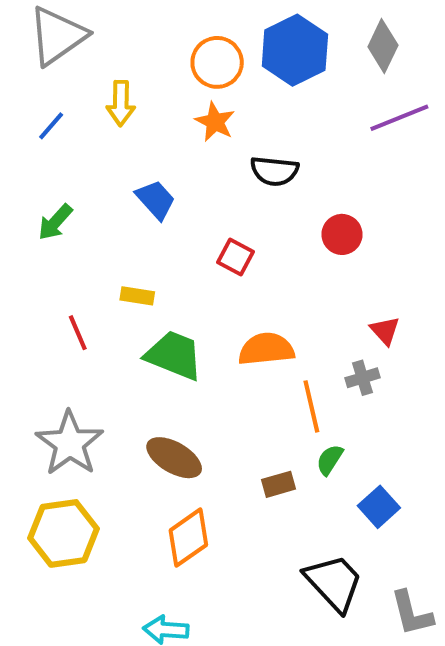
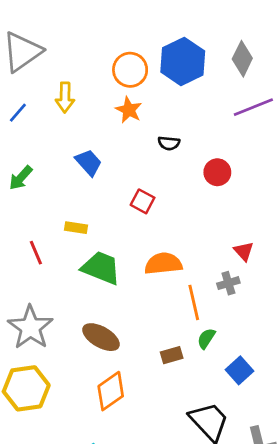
black semicircle: (274, 171) -> (169, 143), size x0.7
red circle: (342, 234) -> (217, 172), moved

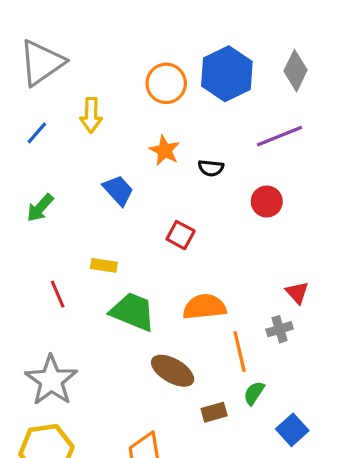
purple line: (253, 107) -> (280, 136), moved
orange star: (129, 110) -> (165, 150), moved
brown ellipse: (101, 337) -> (173, 371), moved

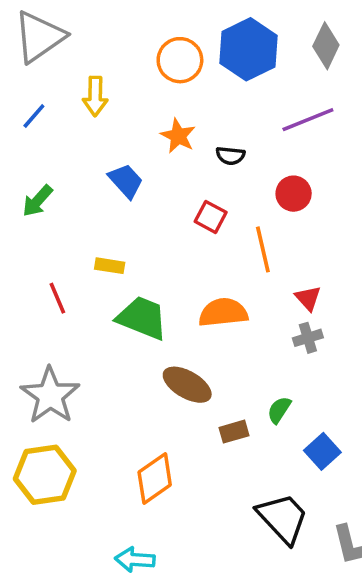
red square: (181, 235) -> (211, 217), moved
red triangle: (297, 293) -> (308, 298), moved
orange line: (240, 352) -> (263, 249), moved

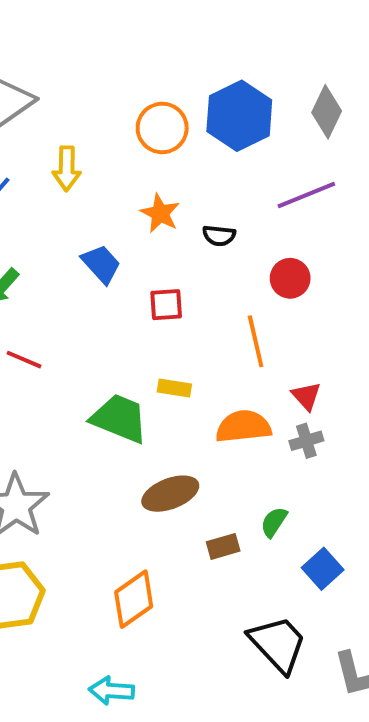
red square: (211, 217) -> (166, 305), moved, turned -32
yellow rectangle: (110, 266) -> (174, 388), moved
red line: (57, 298) -> (24, 360), moved, turned -44
orange semicircle: (223, 313) -> (243, 427), moved
brown ellipse: (187, 385) -> (170, 494), turned -51

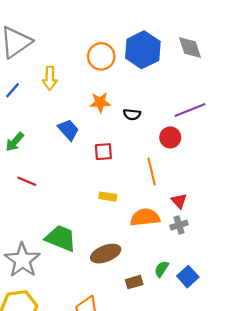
gray diamond: (327, 112) -> (190, 48), turned -44
purple line: (306, 195) -> (190, 110), moved
orange star: (160, 213) -> (100, 102), turned -30
green trapezoid: (119, 418) -> (61, 238), moved
blue square: (323, 569) -> (188, 277), moved

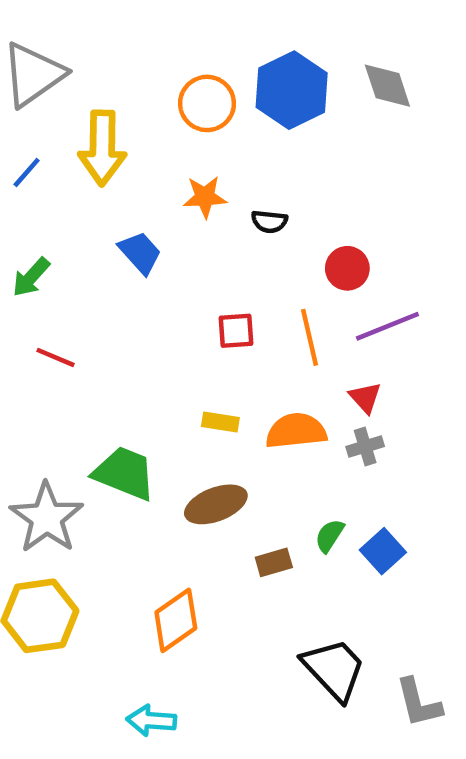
yellow arrow: (50, 78) -> (102, 148), size x1.5
purple line: (190, 110) -> (387, 326), moved
red square: (103, 152) -> (236, 331), moved
yellow rectangle: (108, 197) -> (220, 422), moved

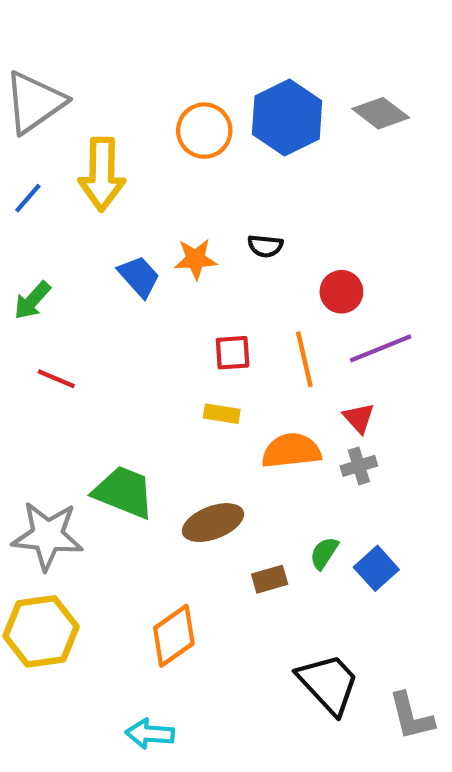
gray diamond: (387, 86) -> (381, 113), turned -34
orange star: (205, 197) -> (196, 259), moved
yellow rectangle: (220, 422) -> (222, 414), moved
gray star: (47, 518) -> (47, 536), turned -30

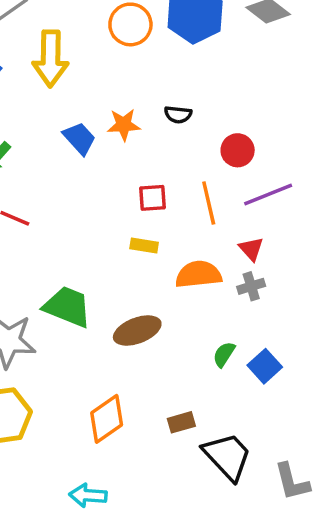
brown rectangle: (270, 579) -> (181, 422), moved

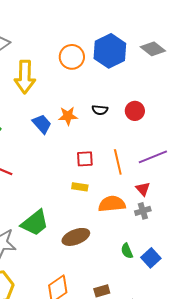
red circle: (238, 150) -> (135, 111), moved
green trapezoid: (68, 307) -> (35, 223), turned 120
green semicircle: (224, 354) -> (127, 251), turned -56

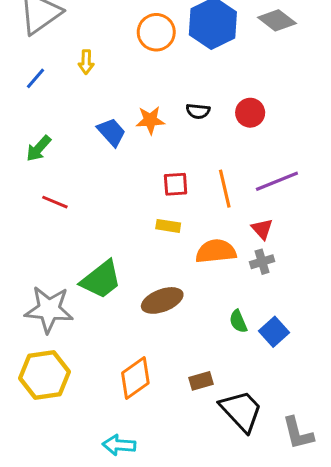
yellow arrow: (25, 77) -> (86, 62), size x0.5

